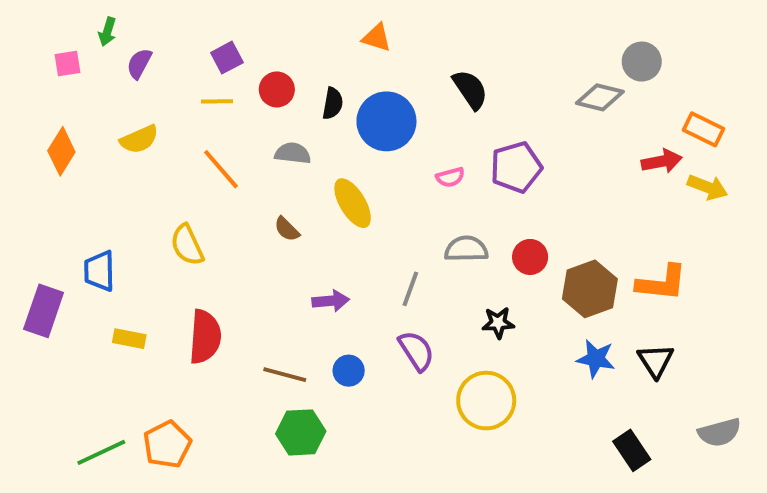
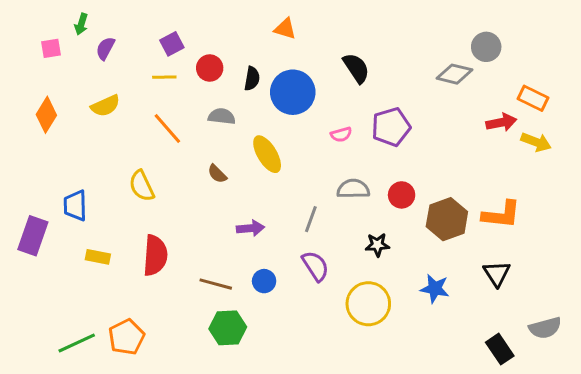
blue star: (596, 359) -> (435, 289), moved
black rectangle: (632, 450) -> (500, 349), moved

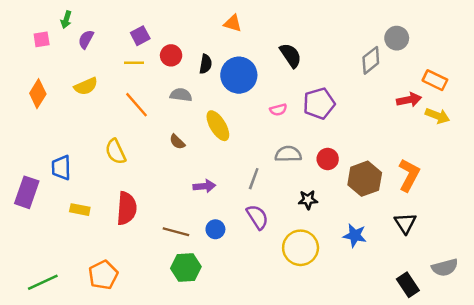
gray diamond: (454, 74) -> (371, 60), turned -52
orange L-shape: (501, 215) -> (409, 175), turned -68
green line: (77, 343) -> (43, 282), moved

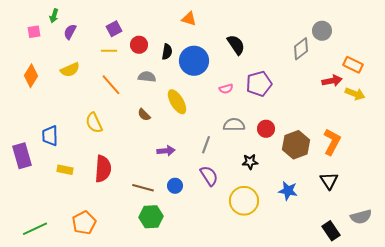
purple rectangle: (27, 192) -> (22, 156), turned -35

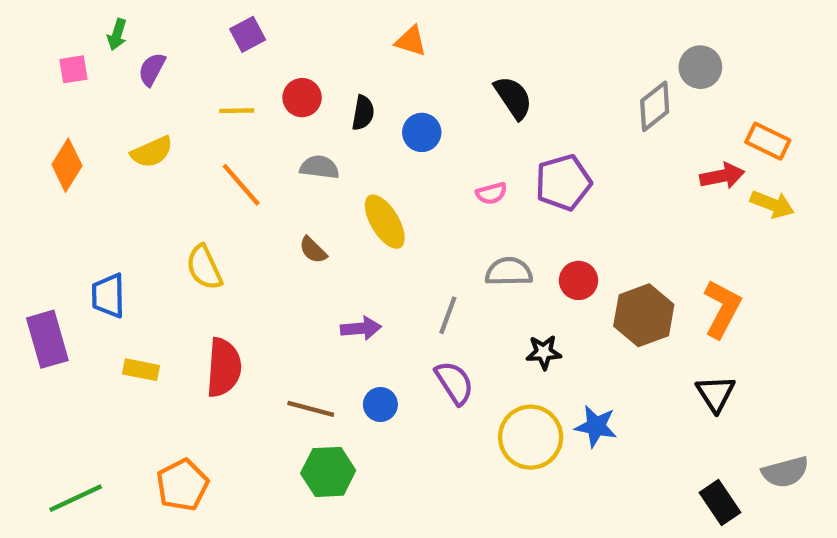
purple square: (114, 29) -> (248, 34), moved
blue circle: (194, 61) -> (422, 132), size x0.6
blue star: (288, 191) -> (596, 426), moved

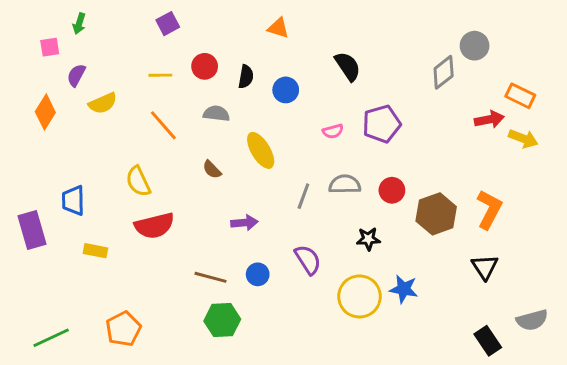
purple semicircle: (152, 69) -> (76, 75), moved
gray line: (448, 315) -> (303, 196), moved
red semicircle: (224, 367) -> (154, 226), moved, turned 72

